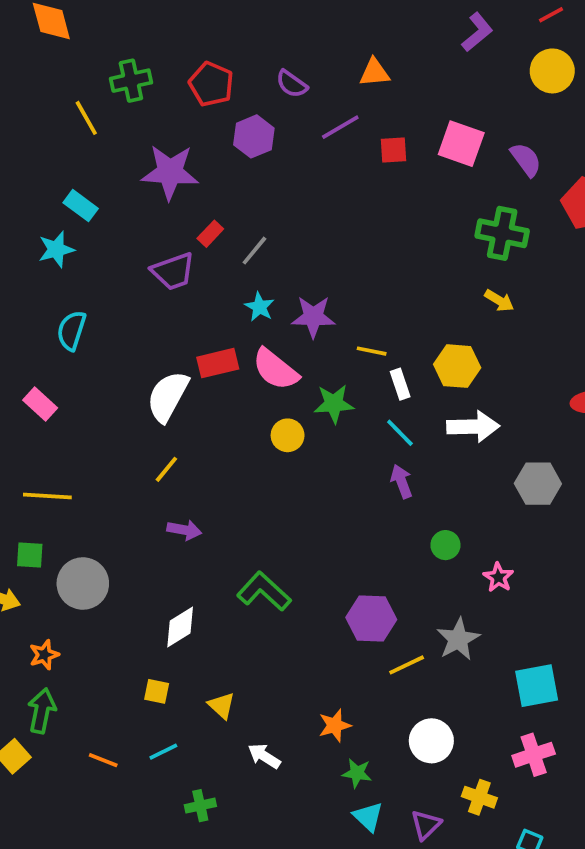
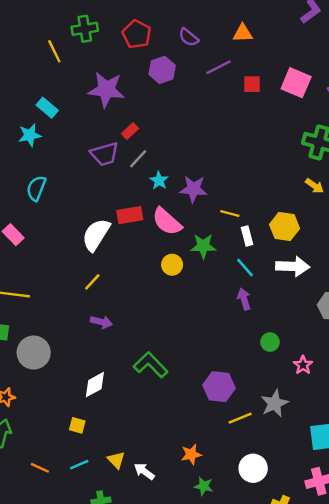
gray line: (254, 251) -> (138, 159), moved
yellow triangle: (222, 706) -> (116, 460), moved

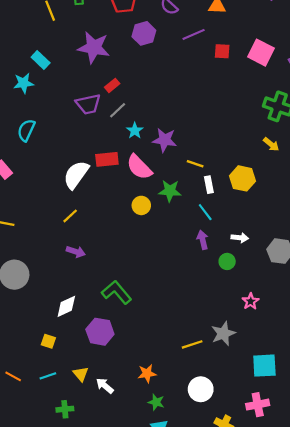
white arrow: (293, 266) -> (240, 238), moved, size x0.6
green circle: (270, 342) -> (227, 261), moved
purple hexagon: (219, 387) -> (100, 332), moved

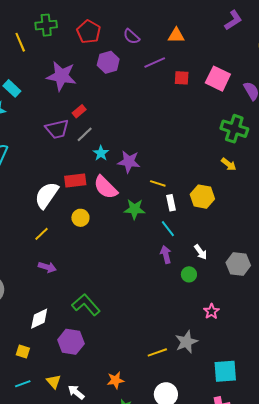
yellow circle: (141, 205) -> (80, 218), moved
white arrow: (240, 238) -> (201, 252), turned 49

